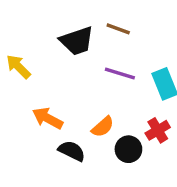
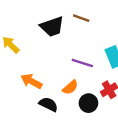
purple line: (120, 74) -> (82, 63), moved

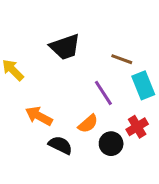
brown line: (81, 18) -> (122, 59), moved
purple line: (82, 63) -> (103, 93), turned 40

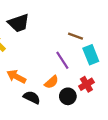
black trapezoid: (65, 47) -> (19, 23), moved

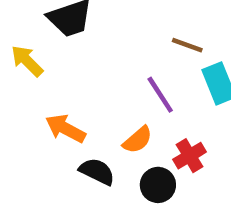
red cross: (86, 84) -> (190, 156), moved
black circle: (68, 96) -> (158, 185), moved

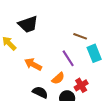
orange arrow: (65, 129) -> (33, 64), moved

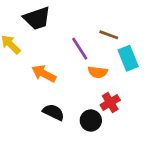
purple line: (68, 58) -> (80, 49), moved
orange semicircle: (58, 78) -> (98, 72), moved, turned 48

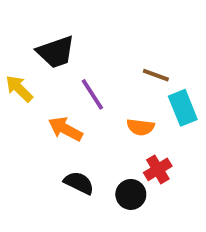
purple line: (80, 49) -> (92, 94), moved

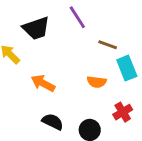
purple line: (92, 94) -> (77, 17), moved
red cross: (158, 169) -> (123, 112), moved

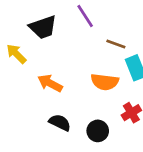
orange semicircle: (97, 82) -> (105, 82), size x1.4

